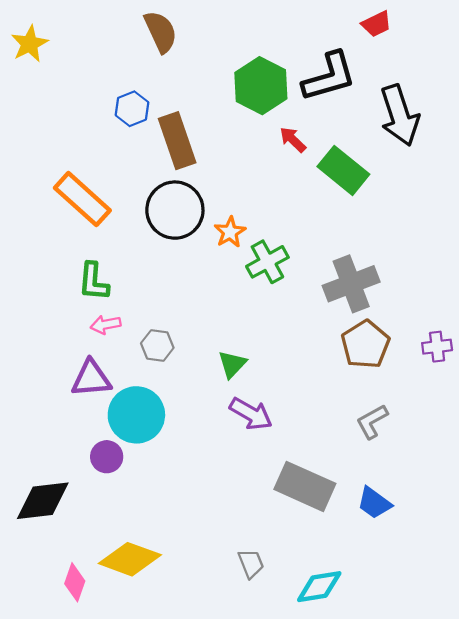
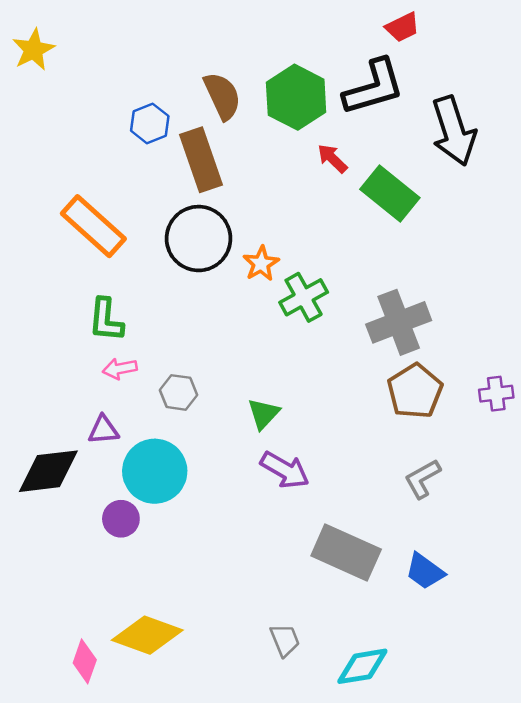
red trapezoid: (376, 24) -> (402, 27), moved
brown semicircle: (161, 32) -> (222, 96), moved
purple triangle: (91, 379) -> (103, 430), size x0.7
black diamond: (43, 501) -> (48, 471), moved

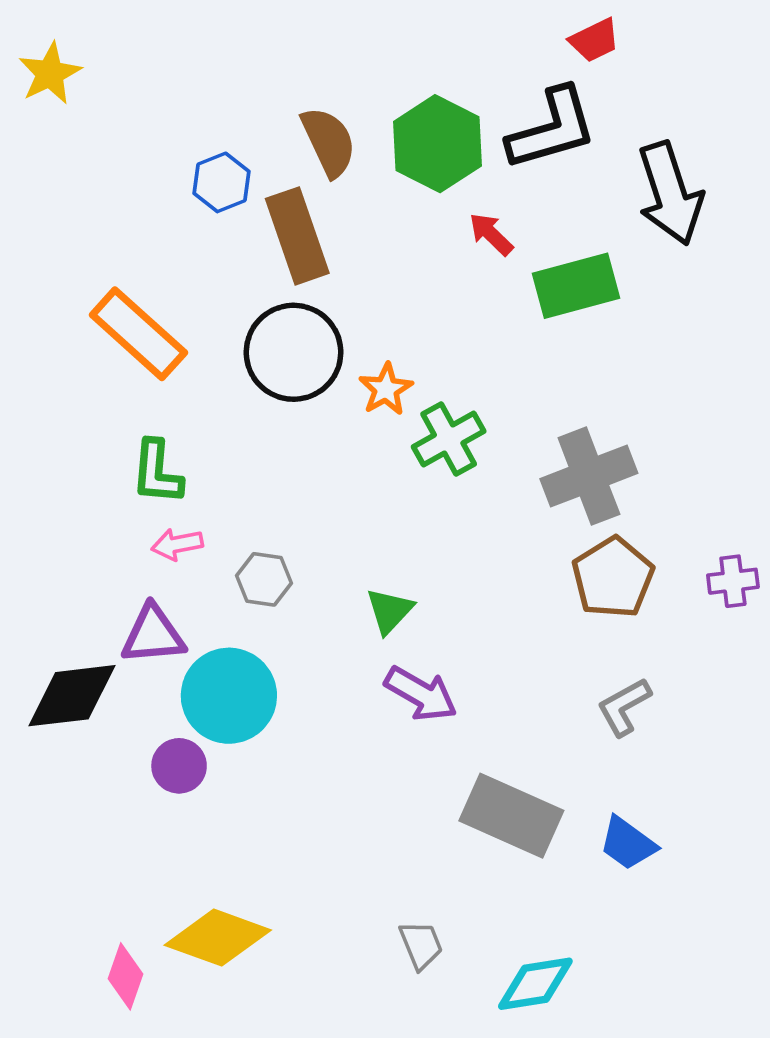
green rectangle: (390, 194) -> (576, 286), turned -54
purple triangle: (103, 430) -> (153, 635), size x1.4

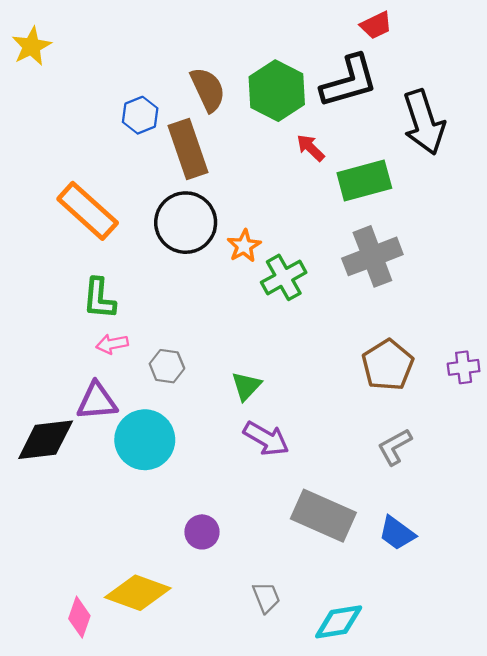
gray cross: (589, 476) -> (372, 256), moved
purple circle: (179, 766) -> (202, 532), moved

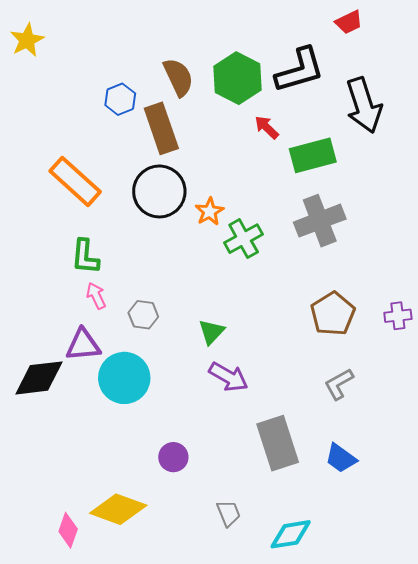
red trapezoid: (376, 25) -> (349, 22), moved
pink arrow: (112, 344) -> (96, 296), turned 76
gray rectangle: (323, 516) -> (278, 443), turned 48

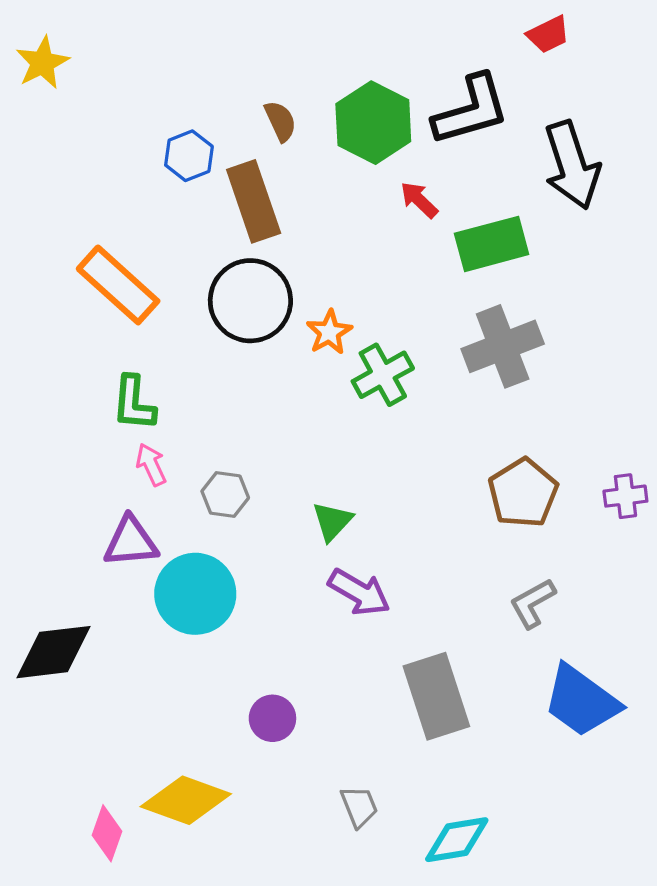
brown semicircle: (178, 77) -> (280, 121), size x0.7
black diamond: (39, 378) -> (53, 652), moved
blue trapezoid: (341, 458) -> (581, 701), moved, size x1.6

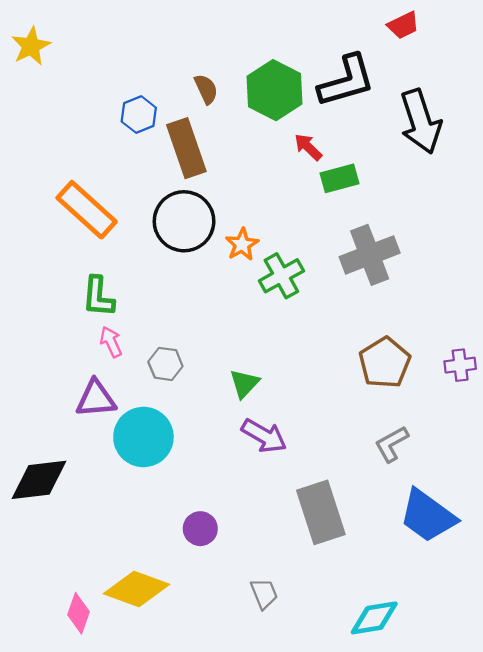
green rectangle: (492, 244) -> (339, 178), moved, size x0.7
cyan diamond: (457, 840) -> (374, 618), moved

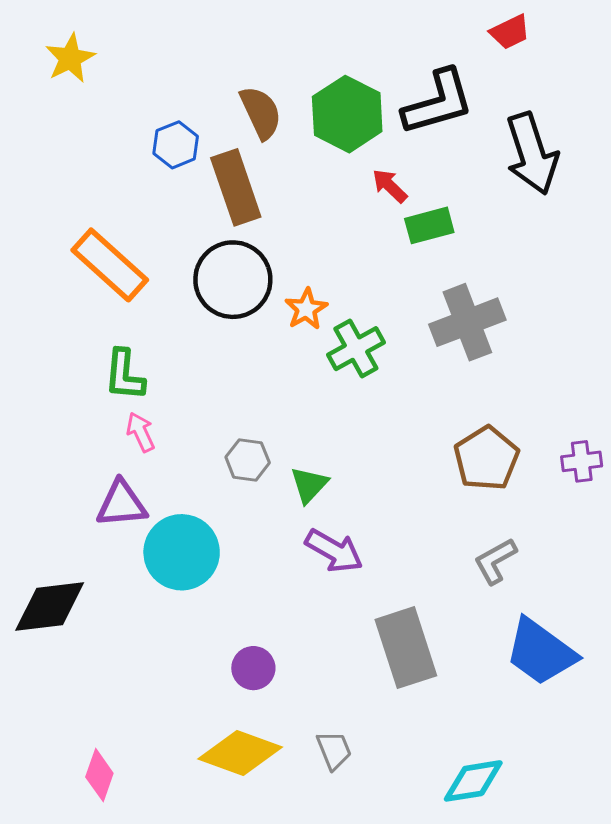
yellow star: (31, 46) -> (70, 58), moved
brown semicircle: (206, 89) -> (261, 113), size x1.4
gray hexagon: (165, 364) -> (248, 460), moved
yellow diamond: (136, 589) -> (240, 753), moved

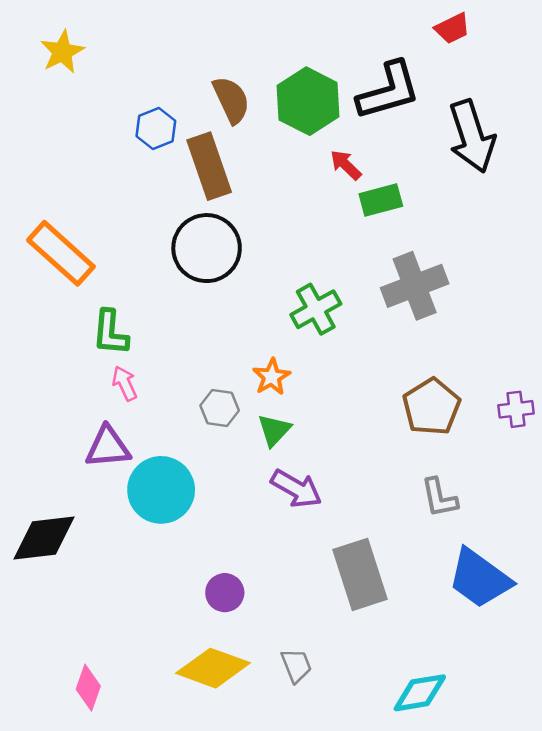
orange rectangle: (110, 265) -> (61, 253), moved
orange star: (306, 309) -> (272, 377), moved
gray L-shape: (495, 561) -> (439, 498), turned -72

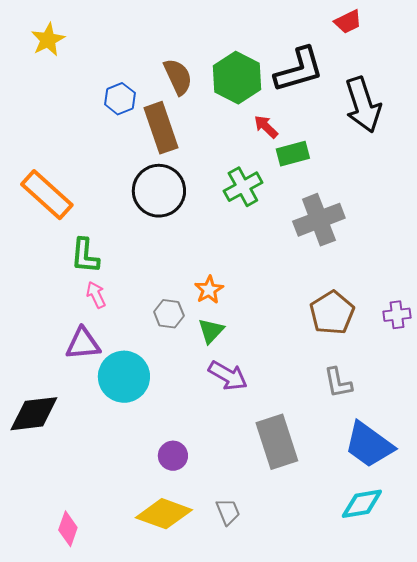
green cross: (316, 309) -> (243, 187), moved
cyan diamond: (420, 693) -> (362, 504), moved

